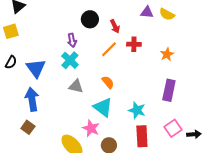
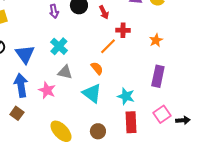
purple arrow: (72, 40) -> (54, 11), moved
orange line: (109, 49) -> (108, 46), moved
pink star: (91, 128) -> (47, 90), moved

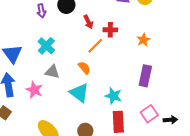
red arrow: (104, 12) -> (88, 22), moved

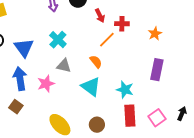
pink star: (34, 90) -> (46, 84), turned 30
pink square: (149, 114) -> (157, 118), moved
black arrow: (170, 120) -> (182, 114), turned -64

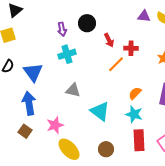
cyan cross: (58, 40) -> (67, 54), moved, turned 30
orange semicircle: (96, 62) -> (135, 93), moved, turned -96
pink star: (46, 84) -> (55, 125), moved

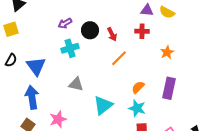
black circle: (87, 23) -> (90, 30), moved
purple arrow: (62, 29) -> (65, 23), turned 72
red cross: (131, 48) -> (142, 31), moved
cyan triangle: (100, 111) -> (103, 105), turned 45

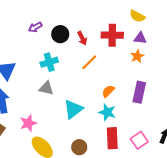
purple triangle: (147, 10) -> (140, 38), moved
red cross: (142, 31) -> (112, 35), size x1.5
cyan cross: (70, 48) -> (49, 62), moved

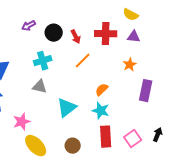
orange star: (137, 56) -> (130, 65), moved
purple rectangle: (139, 92) -> (146, 91), moved

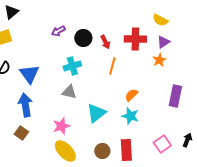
purple triangle: (134, 37) -> (163, 42), turned -40
orange line: (83, 61) -> (112, 66), turned -30
orange star: (130, 65) -> (159, 60), moved
pink star: (22, 122) -> (61, 126), moved
red rectangle: (106, 137) -> (126, 150), moved

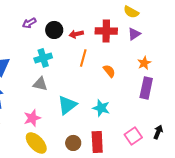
red arrow: (105, 42) -> (76, 34), turned 104
orange star: (159, 60) -> (144, 63), moved
orange semicircle: (131, 95) -> (109, 71), moved, turned 96

